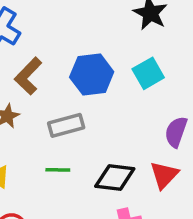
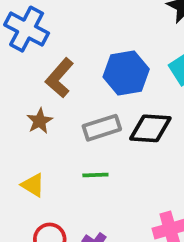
black diamond: (115, 178) -> (150, 128), moved

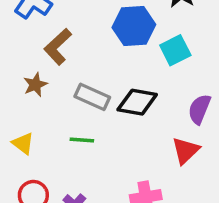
blue hexagon: (126, 73) -> (134, 26), moved
gray rectangle: (102, 128) -> (92, 97), turned 36

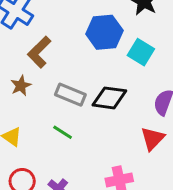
cyan square: (175, 50) -> (141, 52), turned -30
green line: (82, 140) -> (63, 132), turned 30

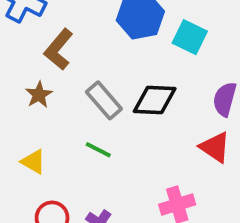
gray rectangle: (70, 95) -> (104, 100), turned 32
red triangle: (152, 139) -> (215, 147), turned -35

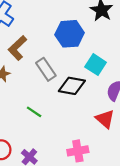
cyan square: (190, 37) -> (96, 65), moved
gray rectangle: (104, 100) -> (46, 69), moved

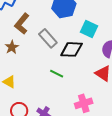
green line: (34, 112) -> (57, 74), moved

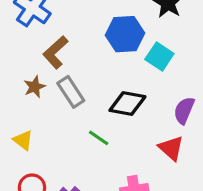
cyan square: (89, 29) -> (159, 57), moved
gray rectangle: (48, 38) -> (71, 92), moved

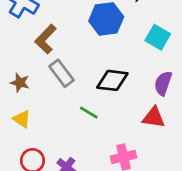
cyan square: (159, 57) -> (158, 37), moved
brown star: (35, 87) -> (20, 83), moved, turned -30
red triangle: (171, 148) -> (154, 117), turned -30

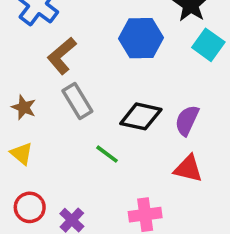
cyan square: (158, 37) -> (208, 45), moved
purple semicircle: (163, 83) -> (187, 120), moved

